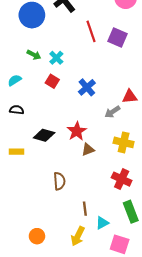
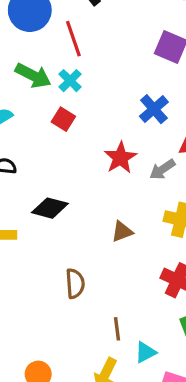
red line: (91, 31) -> (73, 39), moved
green arrow: (34, 55) -> (33, 76), size x1.5
blue cross: (87, 87) -> (154, 109), moved
red star: (77, 131) -> (120, 158), moved

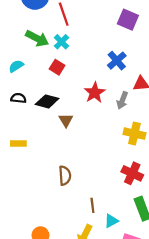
gray arrow: (162, 169) -> (122, 100), turned -35
black diamond: (50, 208) -> (47, 101), moved
brown triangle: (122, 232) -> (66, 120), moved, turned -40

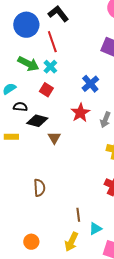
blue cross: (117, 61) -> (90, 84), moved
black semicircle: (18, 98) -> (20, 107), moved
yellow rectangle: (18, 143) -> (11, 137), moved
brown semicircle: (65, 176) -> (39, 188), moved

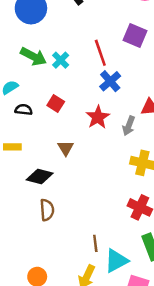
red line: (52, 42) -> (100, 53), moved
red square: (46, 90) -> (56, 103), moved
black diamond: (37, 121) -> (40, 177), moved
cyan triangle: (95, 229) -> (116, 261), size x1.5

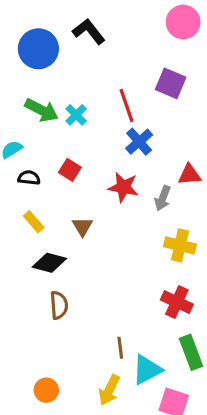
red star: (98, 117) -> (123, 187), turned -30
yellow rectangle: (12, 147) -> (34, 222), moved, turned 49

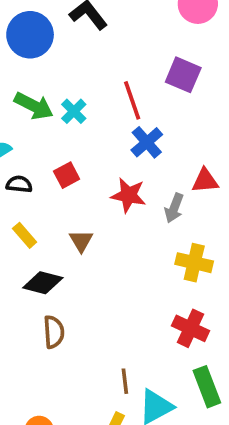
red square: (70, 170) -> (67, 175), turned 30

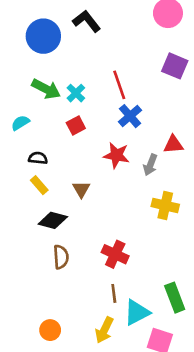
purple square: (183, 75) -> (175, 66), moved
red square: (67, 175) -> (76, 126), moved
black semicircle: (19, 184) -> (38, 158), moved
red cross: (191, 328) -> (115, 254), moved

